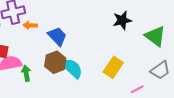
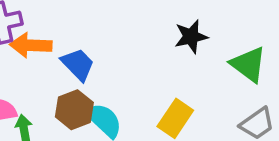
orange arrow: (30, 25) -> (31, 45), size x1.6

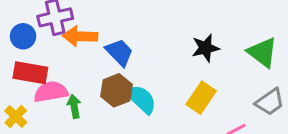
black star: (191, 37) -> (205, 48), moved

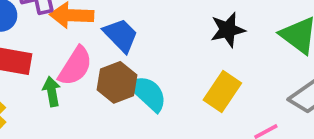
pink semicircle: (51, 92) -> (75, 66), moved, turned 132
green arrow: (74, 106) -> (52, 92), moved

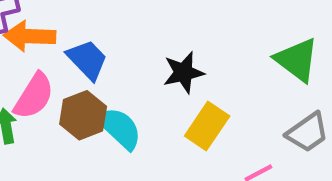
black star: (228, 30) -> (184, 73), moved

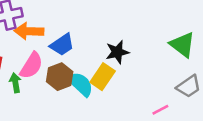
blue trapezoid: (87, 60) -> (62, 45), turned 100
yellow rectangle: (207, 126) -> (103, 77), moved

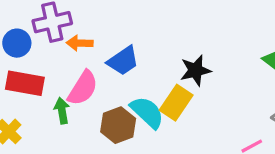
orange arrow: (29, 31) -> (80, 43), size x0.7
brown hexagon: (60, 77) -> (118, 125), moved

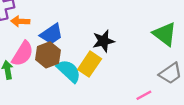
brown hexagon: (118, 125) -> (48, 55), moved

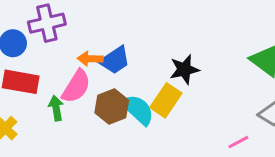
orange arrow: (20, 21) -> (90, 59), moved
brown hexagon: (48, 55) -> (112, 107), moved

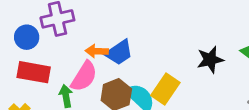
black star: (184, 69) -> (210, 60), moved

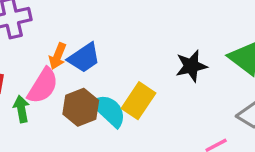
orange arrow: (97, 51) -> (58, 56), turned -70

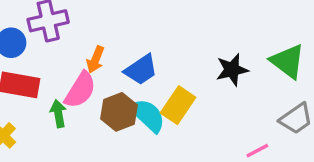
blue trapezoid: (84, 58) -> (141, 70), moved

